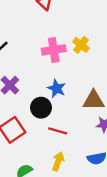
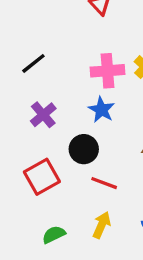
blue star: (57, 88) -> (101, 110), moved

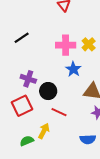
blue star: (101, 110) -> (73, 69), moved
purple cross: (43, 115) -> (28, 79), moved, turned -35
yellow arrow: (102, 225) -> (44, 131), moved

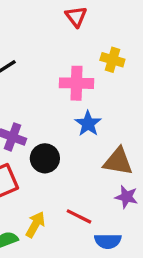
yellow cross: (89, 44) -> (112, 60), moved, turned -32
red line: (59, 112) -> (79, 216), moved

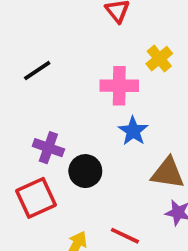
yellow cross: (112, 60) -> (159, 59), turned 35

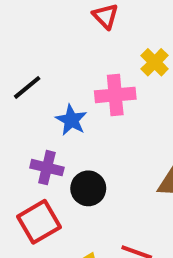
blue star: (133, 131) -> (71, 120), moved

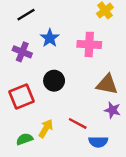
pink cross: (115, 95) -> (89, 44), moved
purple cross: (47, 168) -> (22, 52), moved

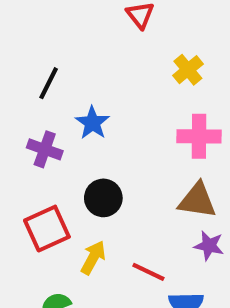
black line: (26, 15) -> (49, 83), turned -30
pink cross: (89, 44) -> (199, 136), moved
yellow arrow: (46, 128) -> (93, 258), moved

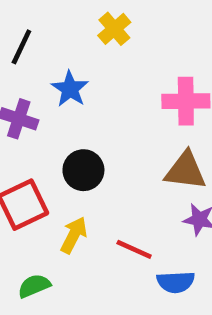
yellow cross: (188, 70) -> (114, 29), moved

